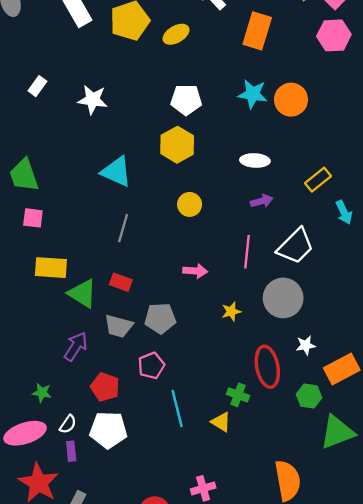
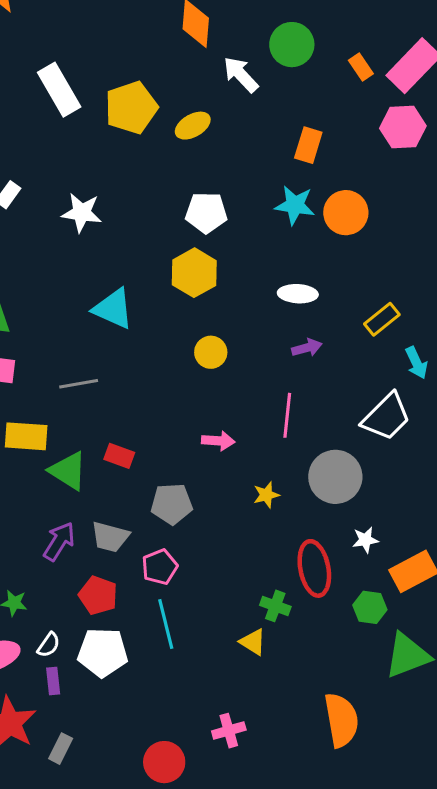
orange rectangle: (257, 31) -> (308, 145), moved, size x0.7
gray line: (123, 228) -> (79, 384), moved, turned 64
white trapezoid: (296, 246) -> (386, 417), moved
gray trapezoid: (119, 326) -> (110, 537), moved
cyan line: (177, 408) -> (166, 624), moved

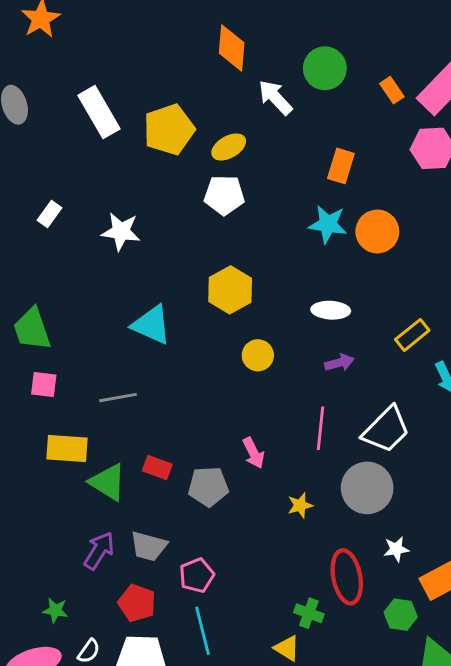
white pentagon: (206, 213) -> (224, 195), moved
yellow circle: (211, 352) -> (258, 355), moved
white trapezoid: (386, 417) -> (386, 430), moved
pink arrow: (218, 441) -> (253, 453), turned 60
gray pentagon: (172, 504) -> (208, 486), moved

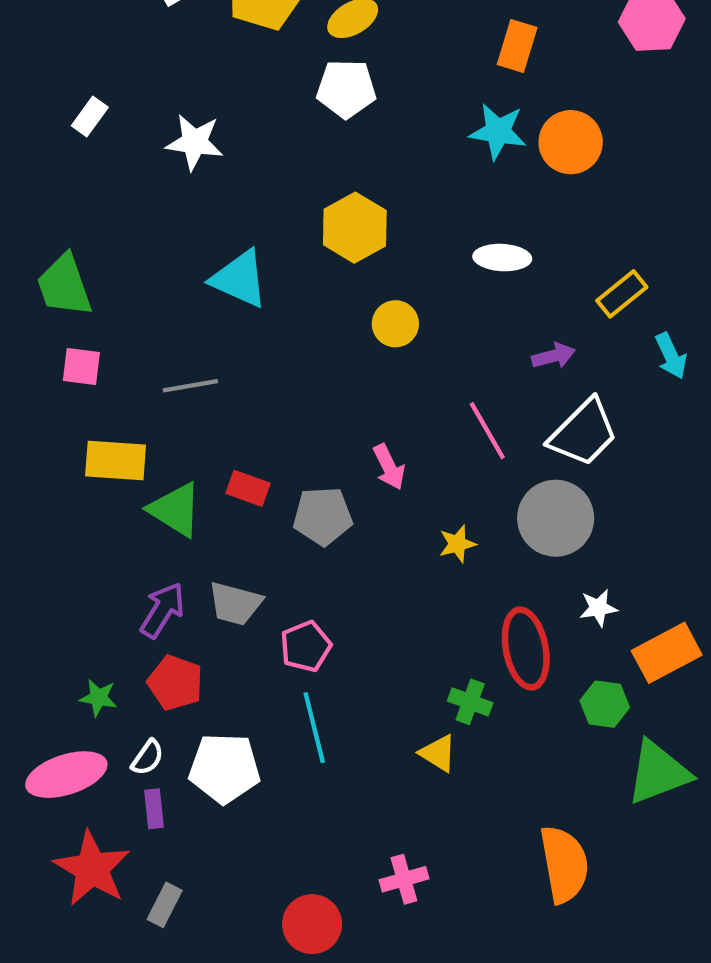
purple arrow: (339, 363) -> (553, 356), moved
pink line: (320, 428) -> (487, 431), turned -36
red pentagon: (137, 603) -> (175, 683), moved

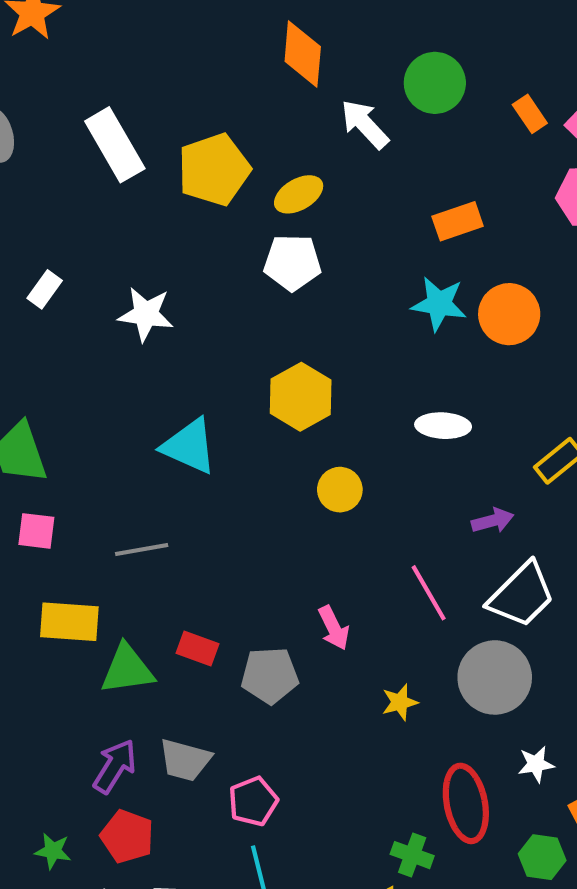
orange rectangle: (517, 46) -> (458, 221), turned 54
green triangle: (175, 510) -> (127, 669), turned -40

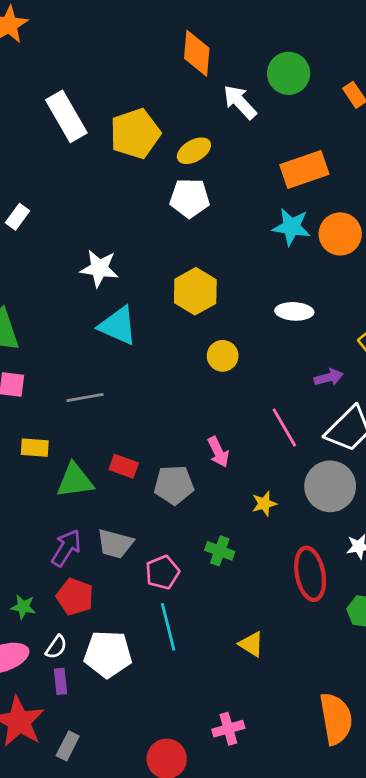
orange rectangle: (458, 221) -> (304, 169), size x1.4
white star: (146, 314) -> (99, 268), moved
yellow rectangle: (69, 622) -> (35, 448), size x0.7
green cross: (412, 855) -> (220, 551), moved

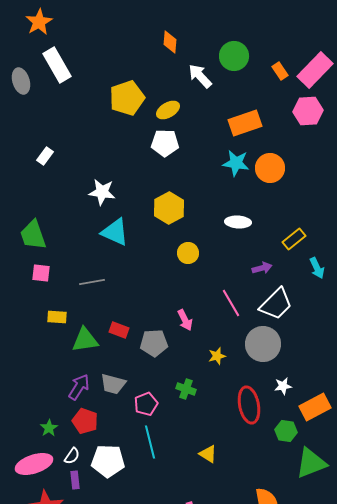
orange diamond: (197, 53) -> (170, 42), size x0.7
white rectangle: (66, 116) -> (57, 65), moved
green star: (23, 607) -> (49, 428), turned 30

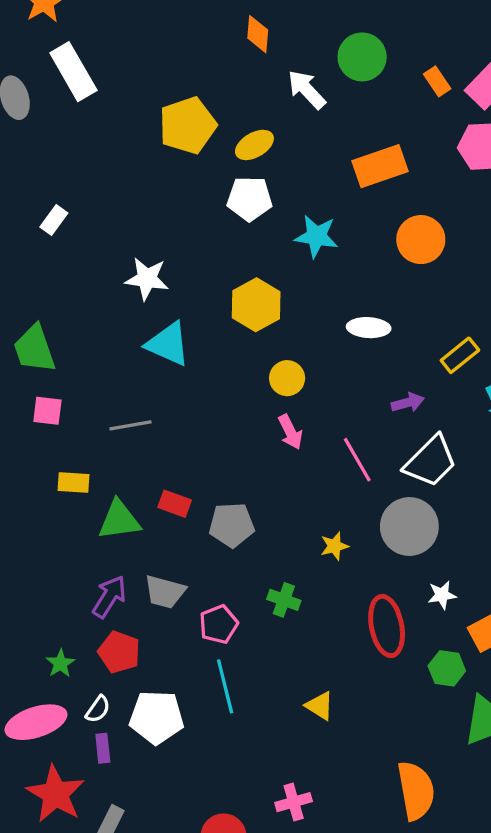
cyan star: (236, 163) -> (316, 236), moved
pink arrow: (185, 320) -> (290, 432), moved

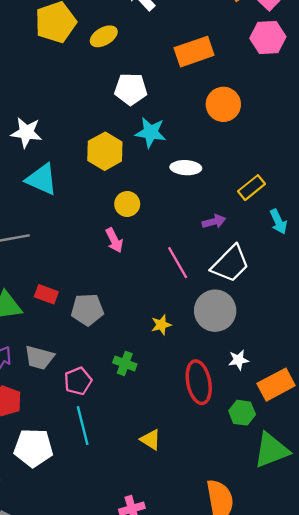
white pentagon: (250, 199) -> (131, 89), moved
cyan star: (316, 236) -> (151, 132), moved
pink arrow: (290, 432) -> (114, 240), moved

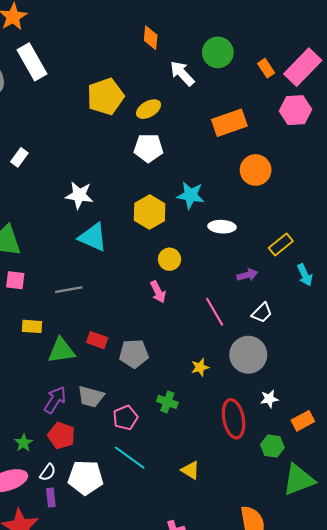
white pentagon: (131, 89) -> (149, 148), moved
white trapezoid: (230, 264) -> (262, 313), size x0.6
orange rectangle: (276, 385) -> (303, 421), size x0.7
cyan line: (83, 426) -> (130, 458), turned -40

